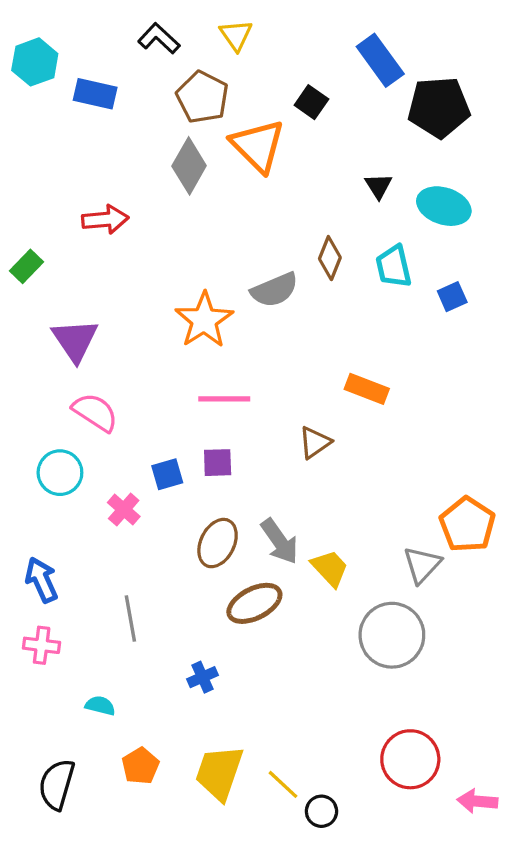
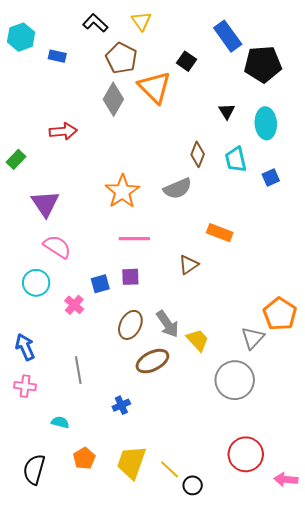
blue rectangle: (95, 94) -> (57, 56), size x0.7
cyan ellipse: (444, 206) -> (266, 123), turned 68
gray semicircle: (275, 290) -> (178, 189), moved

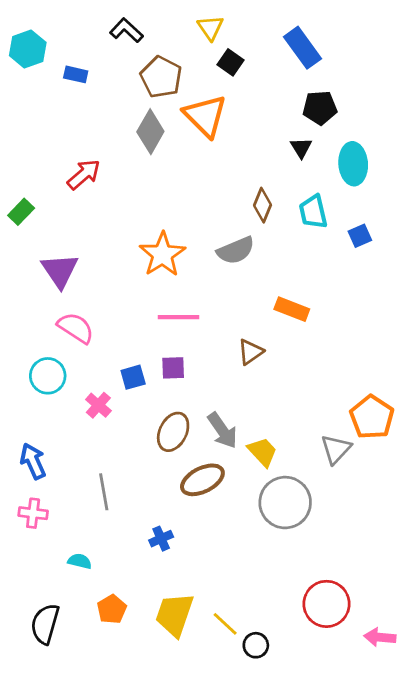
yellow triangle: (141, 21) -> (210, 28), moved
black square: (187, 61) -> (230, 62), moved
black pentagon: (263, 64) -> (320, 108), moved, size x0.7
red arrow: (63, 131) -> (84, 174), turned -36
gray circle: (235, 380) -> (285, 503), moved

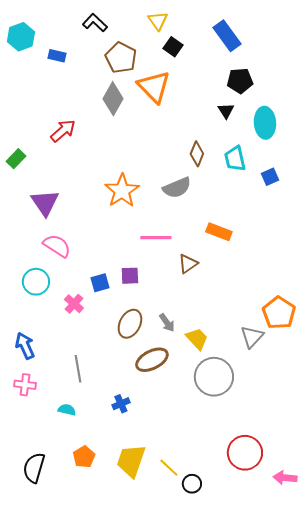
pink line: (178, 317) -> (156, 238), moved
gray arrow: (222, 431) -> (167, 323), size x0.7
cyan semicircle: (80, 561) -> (67, 410), moved

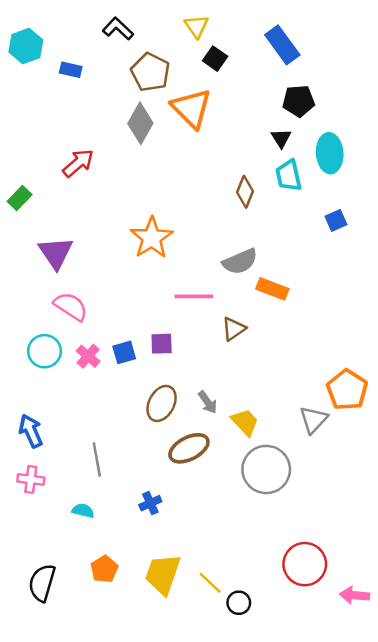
cyan trapezoid: (235, 159) -> (289, 176), moved
gray semicircle: (177, 188) -> (240, 262), moved
pink cross: (74, 304) -> (88, 356), moved

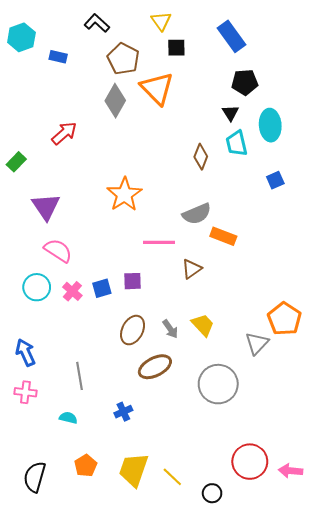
black square: (215, 59) -> (176, 48), turned -36
yellow trapezoid: (245, 422) -> (203, 325), moved
pink arrow: (355, 595) -> (291, 471), moved
black circle: (239, 603) -> (212, 493), moved

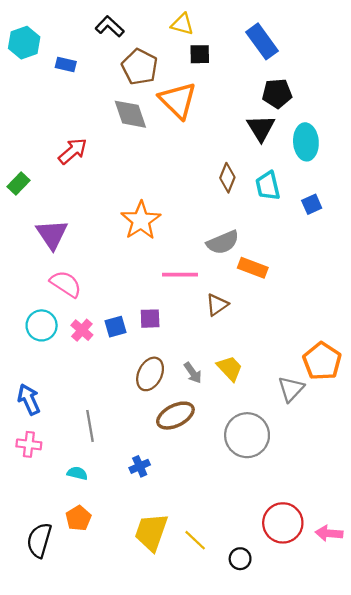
yellow triangle: (161, 21) -> (182, 24), turned -40
gray diamond: (115, 101) -> (130, 114), turned -48
black triangle: (230, 113) -> (261, 128), size x1.5
cyan trapezoid: (237, 143) -> (268, 186), moved
orange pentagon: (86, 466) -> (78, 518), moved

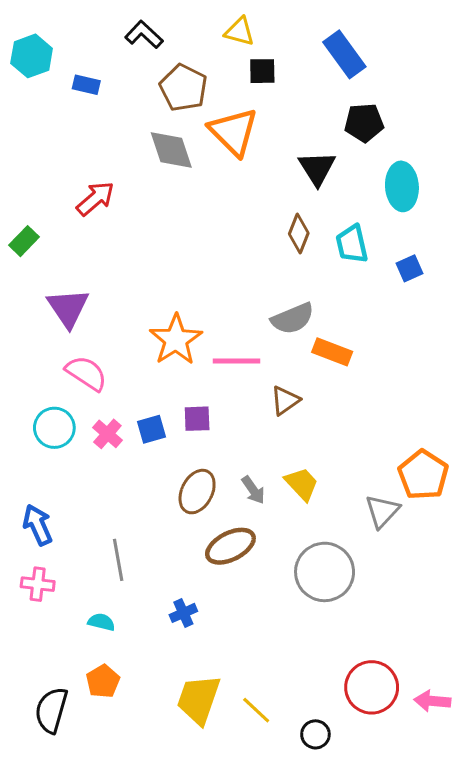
black triangle: (261, 128) -> (317, 168), moved
orange star: (141, 220) -> (176, 340), moved

